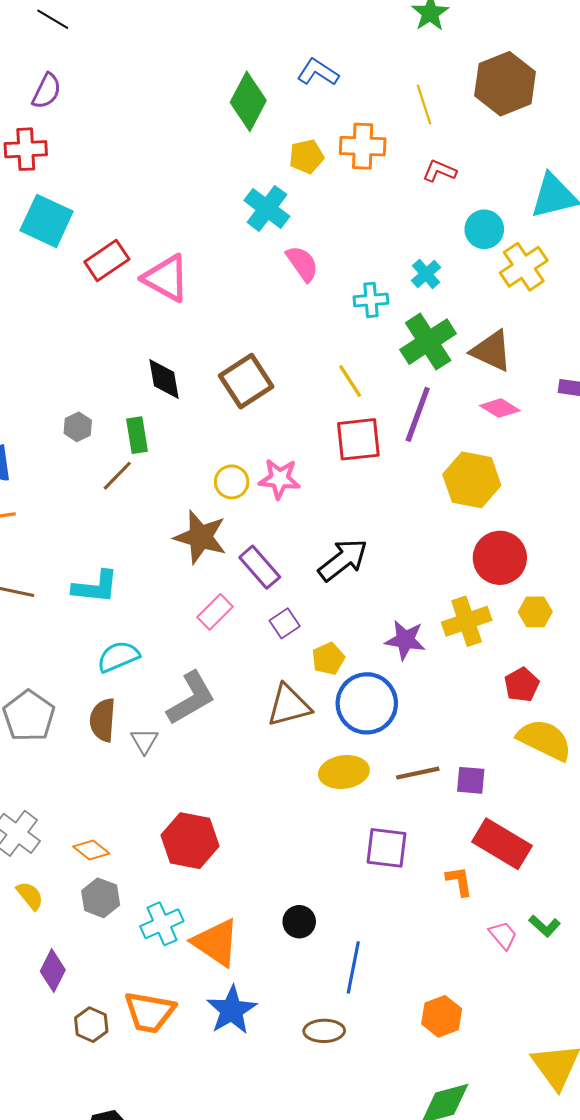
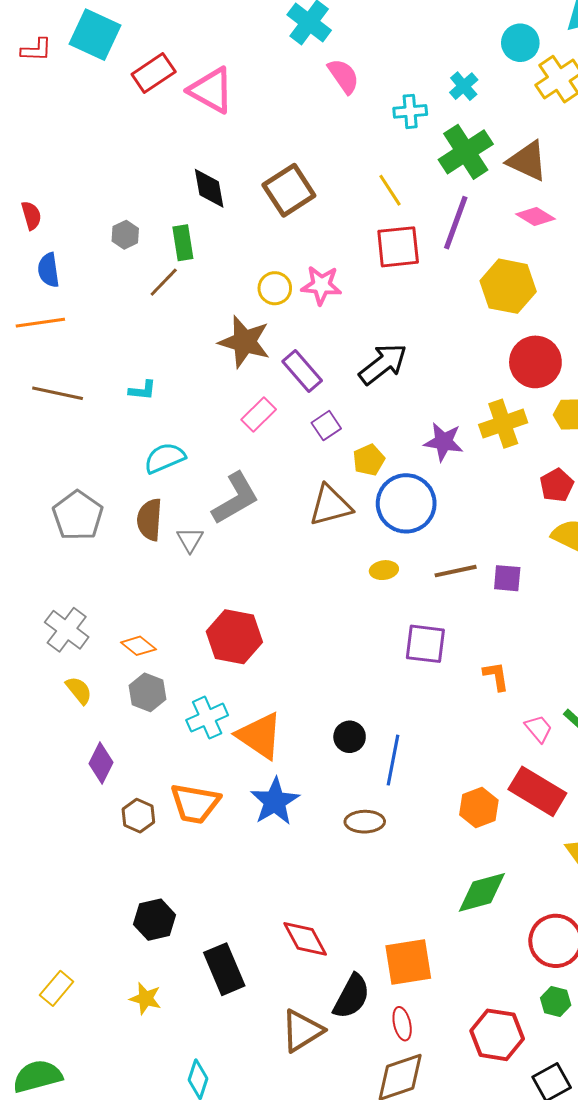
cyan L-shape: (95, 587) -> (142, 390), size x0.6
yellow ellipse: (344, 772) -> (384, 570), size x0.6
red rectangle: (502, 844) -> (537, 791), moved
black circle: (299, 922) -> (350, 737), moved

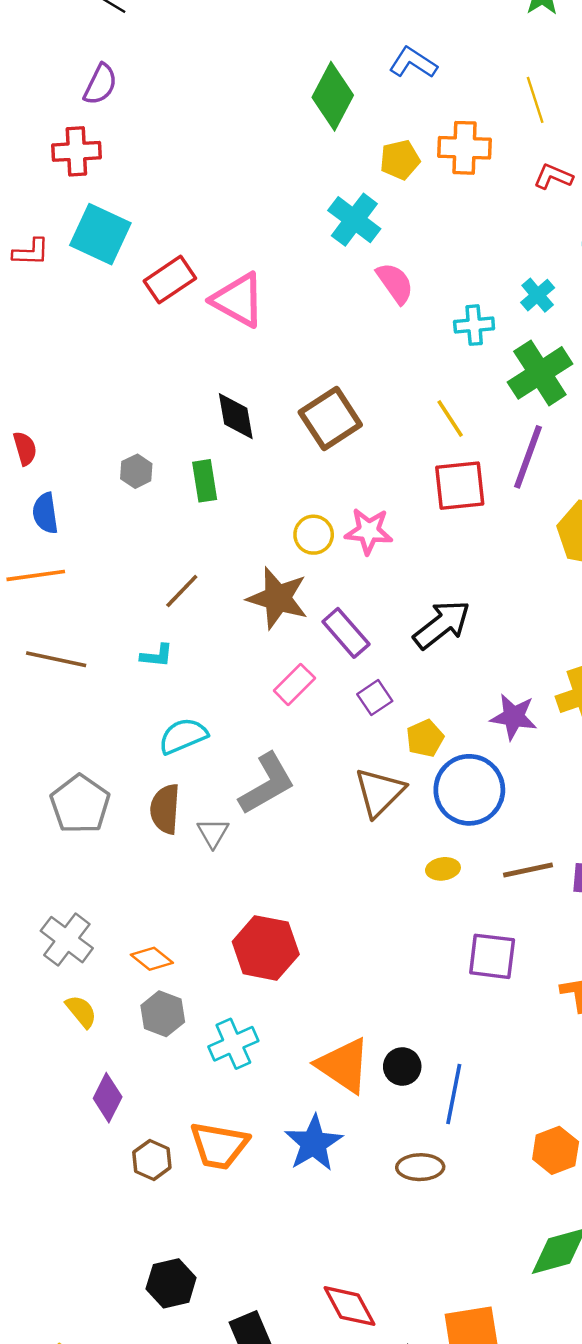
brown line: (164, 282) -> (182, 591), moved
brown triangle: (330, 505) -> (379, 792), turned -30
orange triangle: (260, 736) -> (344, 1065), moved

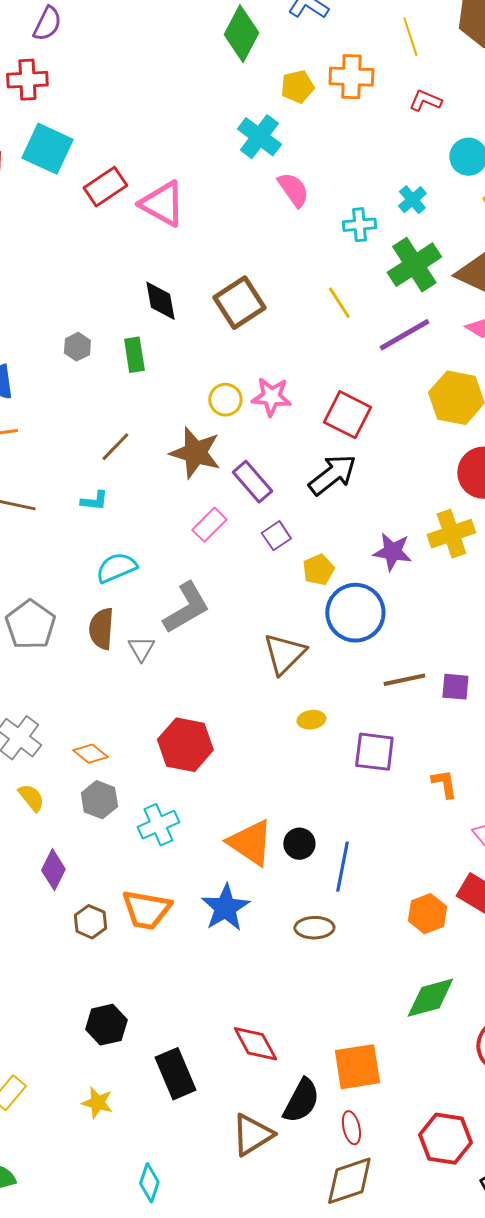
purple line: (528, 457) -> (404, 335), turned 40
red square: (460, 486) -> (347, 415), moved, turned 33
brown triangle: (379, 792) -> (284, 654), moved
yellow ellipse: (443, 869) -> (311, 720), moved

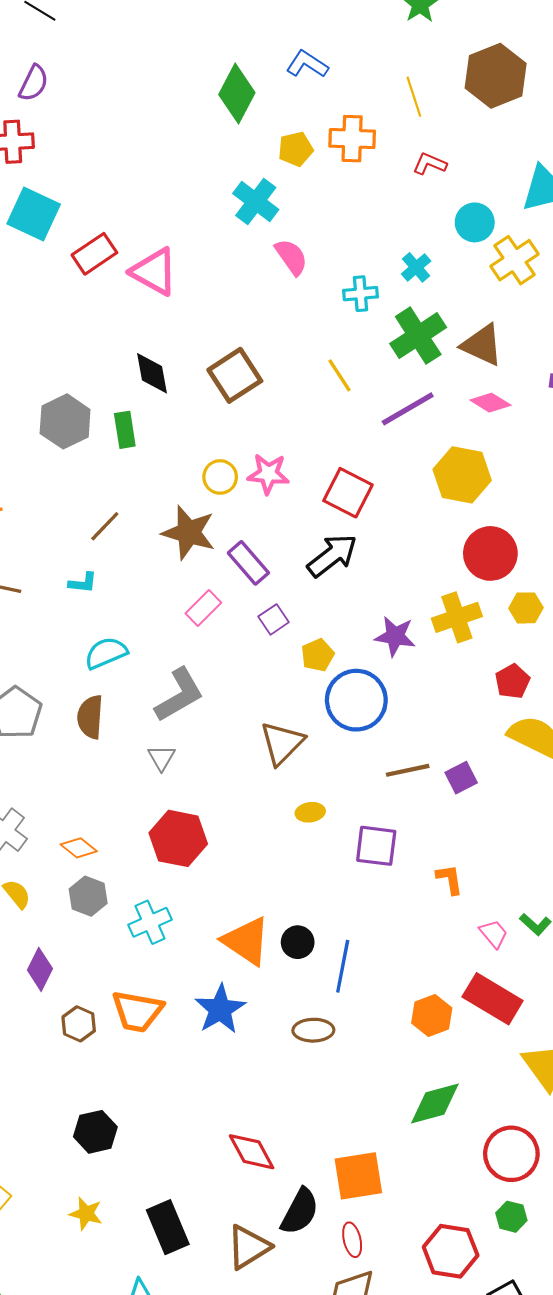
gray hexagon: (77, 347) -> (65, 421), size x1.8
gray triangle: (141, 649) -> (161, 758), moved
purple square: (455, 687) -> (461, 778), turned -32
black rectangle: (175, 1074) -> (168, 1227), moved

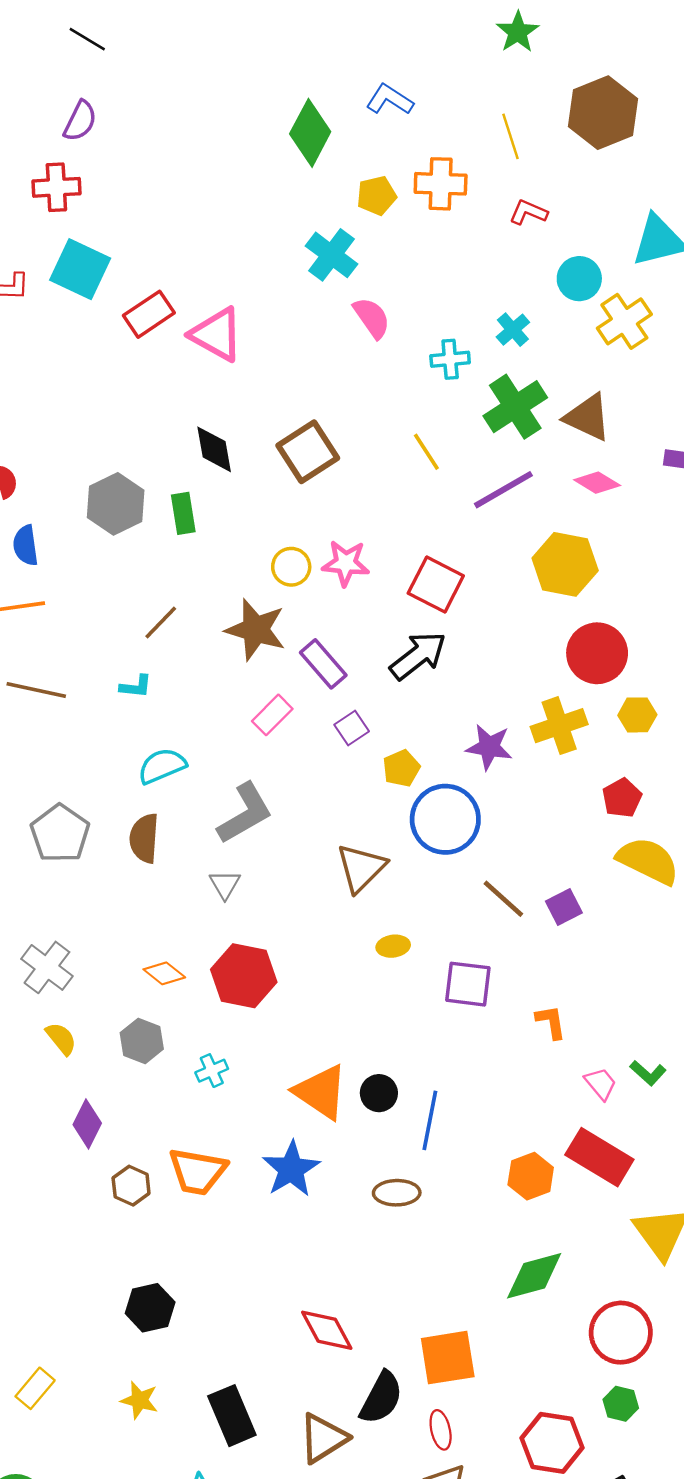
brown line: (408, 770) -> (503, 899), turned 54
orange diamond: (79, 848) -> (164, 973), moved
cyan cross: (150, 922) -> (212, 1071), size x0.7

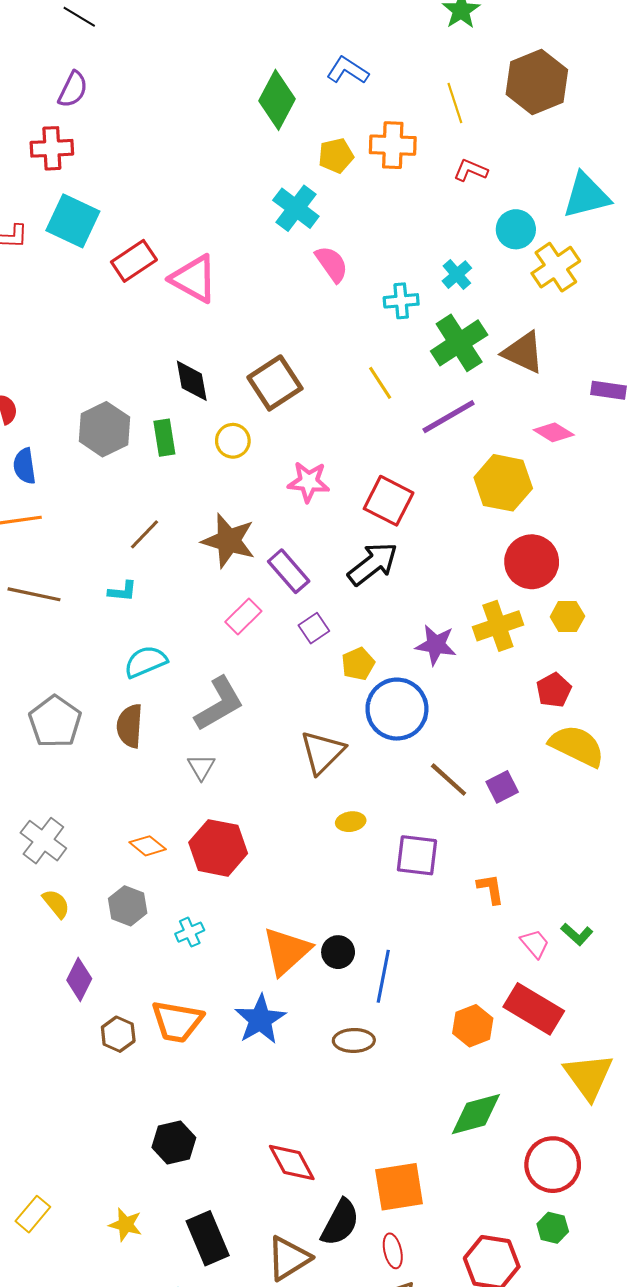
pink diamond: (597, 483) -> (554, 432), moved
yellow circle: (291, 567) -> (233, 441), moved
orange triangle: (321, 1092) -> (286, 951), turned 44
black hexagon: (150, 1308) -> (174, 1143), moved

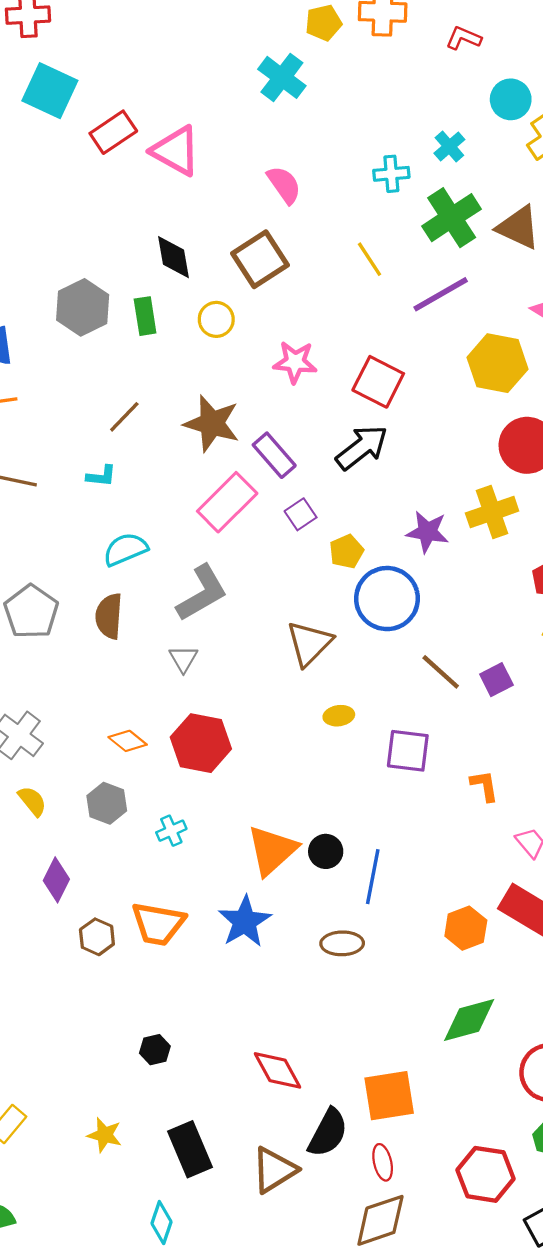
pink semicircle: (332, 264) -> (284, 185), moved
pink rectangle: (243, 616) -> (227, 502), size x1.6
black hexagon: (174, 1143) -> (155, 1050), size x0.7

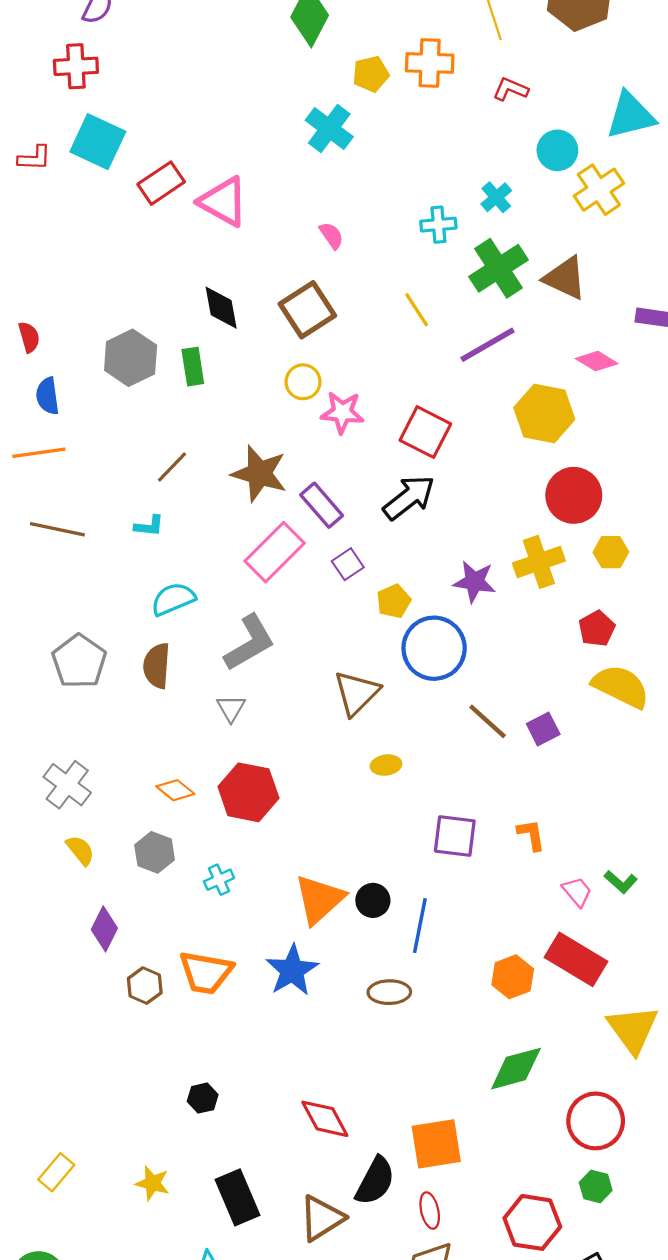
pink semicircle: (284, 185) -> (331, 236), size x0.7
yellow circle: (216, 319) -> (303, 382), moved
purple square: (408, 751) -> (455, 836), moved

